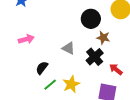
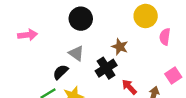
black circle: (91, 19) -> (81, 19), moved
black semicircle: (42, 68) -> (61, 72), moved

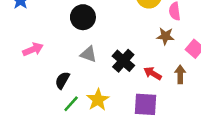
brown star: (120, 47) -> (165, 36), moved
black semicircle: (61, 72) -> (62, 80), moved

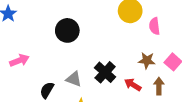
brown star: (165, 36) -> (147, 61), moved
gray triangle: (88, 54) -> (74, 79), moved

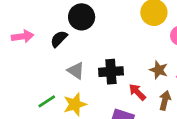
black cross: (105, 72) -> (111, 72), turned 30
black semicircle: (47, 90) -> (59, 39), moved

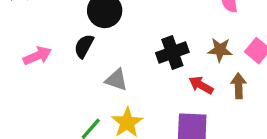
black cross: (111, 72) -> (172, 53), moved

